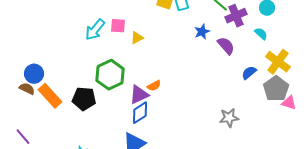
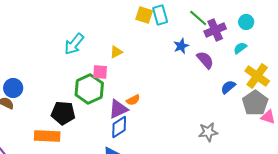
pink square: (118, 26) -> (100, 72), moved
cyan semicircle: (261, 34) -> (240, 48), turned -80
orange rectangle: (50, 96) -> (47, 136), moved, turned -45

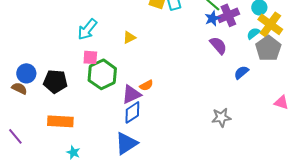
blue star: (181, 46) -> (212, 18), moved
pink square: (100, 72) -> (90, 57), moved
yellow cross: (257, 76) -> (270, 24), moved
gray pentagon: (255, 103) -> (268, 48), moved
black pentagon: (63, 113) -> (55, 81), moved

